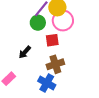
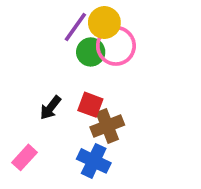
green circle: (38, 23) -> (91, 52), moved
red square: (52, 40) -> (90, 105), moved, turned 32

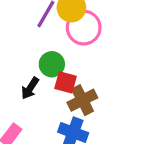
green circle: (91, 52) -> (52, 64), moved

